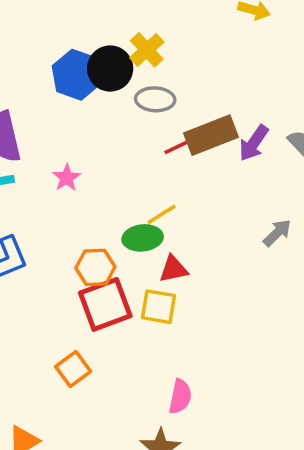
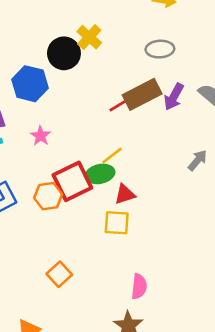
blue hexagon: (77, 75) -> (30, 84), moved
gray ellipse: (155, 99) -> (160, 49), moved
orange hexagon: (95, 267) -> (48, 196), moved
red square: (105, 304) -> (72, 181), moved

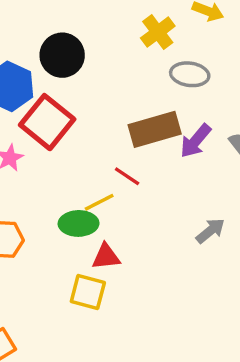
yellow cross: (89, 37) -> (158, 32), moved
red line: (119, 105) -> (127, 176), moved, turned 54
red square: (72, 181) -> (47, 122), moved, turned -36

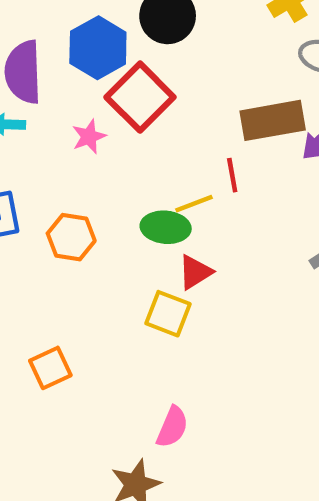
red line: (127, 176) -> (232, 175), turned 40
red triangle: (106, 257) -> (195, 272), turned -32

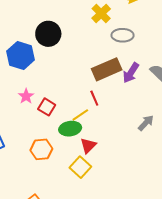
red square: (140, 97) -> (47, 107), moved, size x0.6
orange hexagon: (71, 237) -> (41, 149), moved
yellow square: (168, 314) -> (80, 167), turned 35

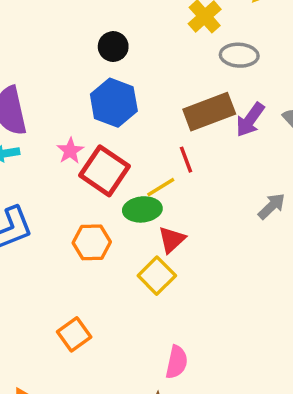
black circle: (48, 34) -> (113, 47), size x0.7
blue hexagon: (21, 55) -> (114, 103), moved
red square: (47, 107) -> (104, 171), size x1.6

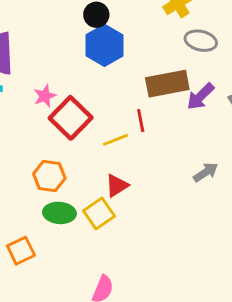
blue hexagon: (114, 103) -> (105, 45), moved
green ellipse: (142, 209) -> (59, 213), moved

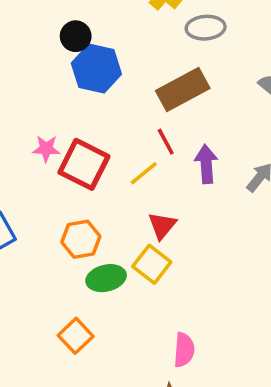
pink star: (45, 96) -> (46, 149), turned -30
purple arrow: (200, 96) -> (206, 164), moved, turned 148

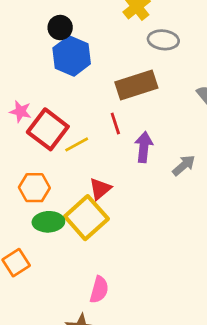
yellow line: (144, 173) -> (77, 144), moved
yellow square: (152, 264) -> (86, 218), size x1.4

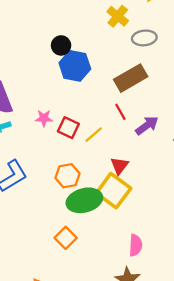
red square: (48, 129) -> (68, 128), size x0.7
purple arrow: (144, 147) -> (147, 126), turned 60
green ellipse: (48, 222) -> (84, 200), size x1.4

